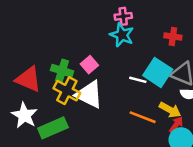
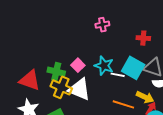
cyan star: (122, 35) -> (104, 66), moved

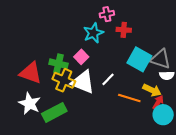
red cross: (143, 38) -> (124, 30), moved
cyan star: (104, 66) -> (93, 33), moved, turned 30
white line: (118, 75) -> (108, 79), moved, turned -56

